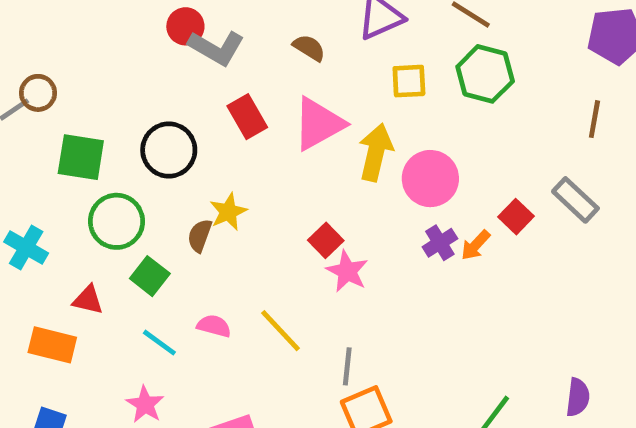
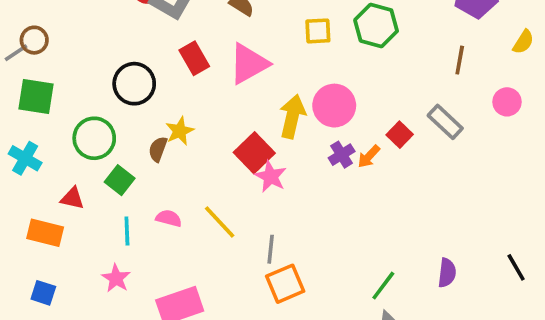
yellow arrow: (376, 152) -> (292, 116), moved
green square: (81, 157) -> (36, 96), moved
red square: (326, 240) -> (254, 153), size x1.5
cyan line: (159, 343) -> (127, 231), turned 52

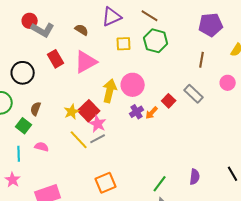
yellow star: (180, 131) -> (72, 112), moved
green square: (120, 180) -> (24, 126), moved
yellow line: (220, 222) -> (79, 140), moved
gray line: (271, 249) -> (98, 139), moved, turned 56

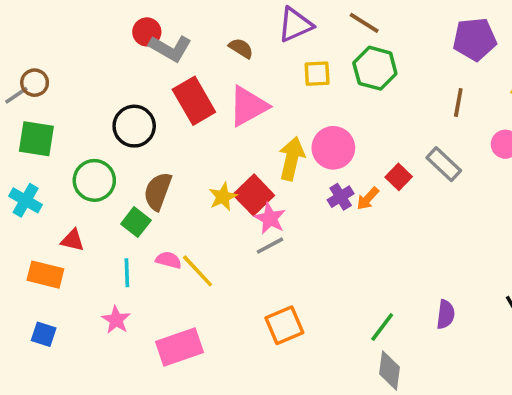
red rectangle: (56, 59) -> (194, 101), size x1.4
brown semicircle: (36, 109) -> (158, 191), size x1.5
yellow line: (79, 140) -> (198, 271), moved

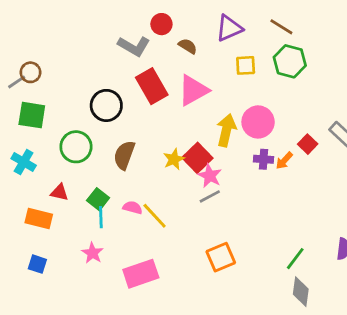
red circle: (147, 32) -> (161, 24), moved
purple cross: (341, 197) -> (264, 159), turned 36
green square: (136, 222) -> (98, 199), moved

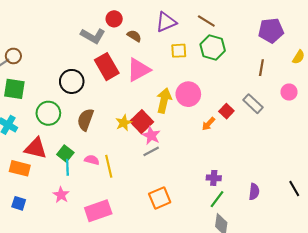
purple cross: (264, 159) -> (214, 178), moved
red triangle: (59, 192) -> (36, 148), size x1.6
yellow line: (155, 216) -> (109, 166), turned 30

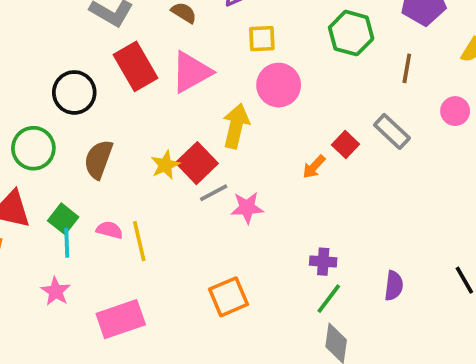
green hexagon: (213, 47) -> (351, 33), moved
pink circle: (188, 94) -> (279, 85), moved
pink star: (151, 135) -> (247, 208), moved, turned -30
gray line: (151, 151) -> (214, 193), moved

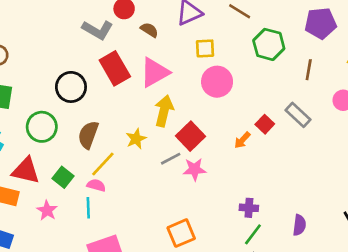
yellow arrow: (236, 126) -> (164, 111), moved
red square: (197, 163) -> (190, 136), moved
yellow line: (139, 241) -> (103, 164), moved, turned 56
cyan line: (67, 243) -> (88, 208), moved
pink star: (56, 291) -> (47, 210), moved

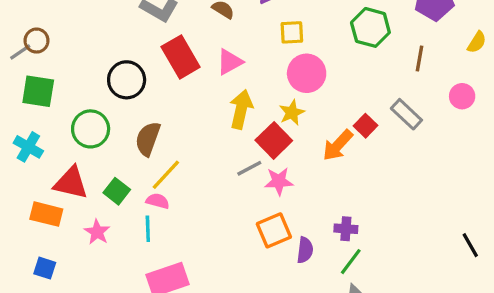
pink triangle: (155, 72) -> (230, 62), size x0.7
yellow star: (136, 139) -> (292, 113), moved
orange arrow: (242, 140) -> (338, 145), size x1.5
purple semicircle: (299, 225) -> (305, 250), moved
orange square: (181, 233) -> (274, 230), moved

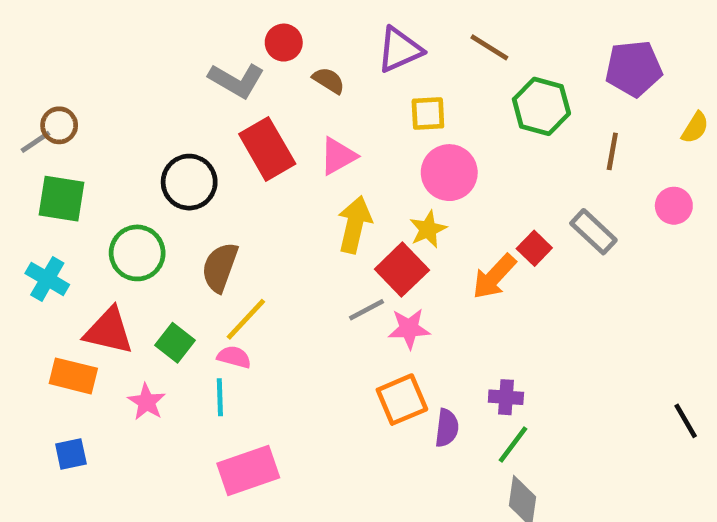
blue square: (45, 268) -> (71, 454), turned -30

